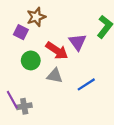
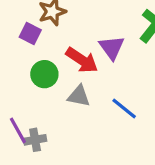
blue line: (86, 84) -> (124, 109), turned 72

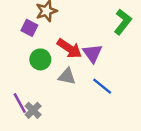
purple triangle: (112, 48) -> (92, 53), moved
gray cross: (35, 140) -> (33, 110), turned -35

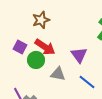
purple square: (29, 28) -> (20, 47), moved
red arrow: (69, 49) -> (45, 47), moved

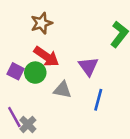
purple square: (20, 47) -> (16, 71), moved
blue line: (87, 82) -> (98, 100), turned 66

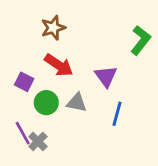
green circle: (35, 73) -> (46, 103), moved

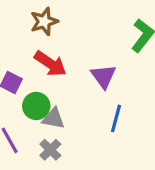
gray triangle: (77, 103) -> (53, 118), moved
gray cross: (38, 141) -> (50, 150), moved

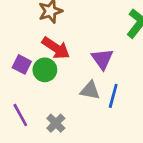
green circle: (36, 106) -> (45, 70), moved
gray triangle: (53, 118) -> (90, 90), moved

